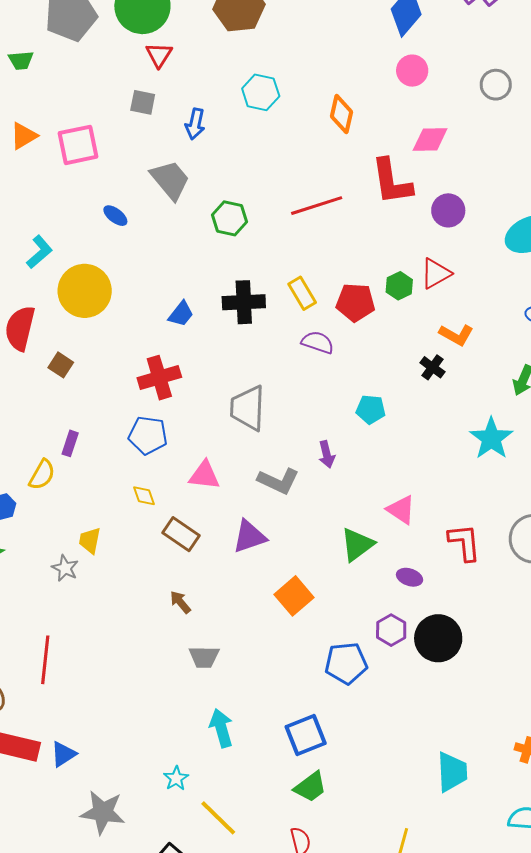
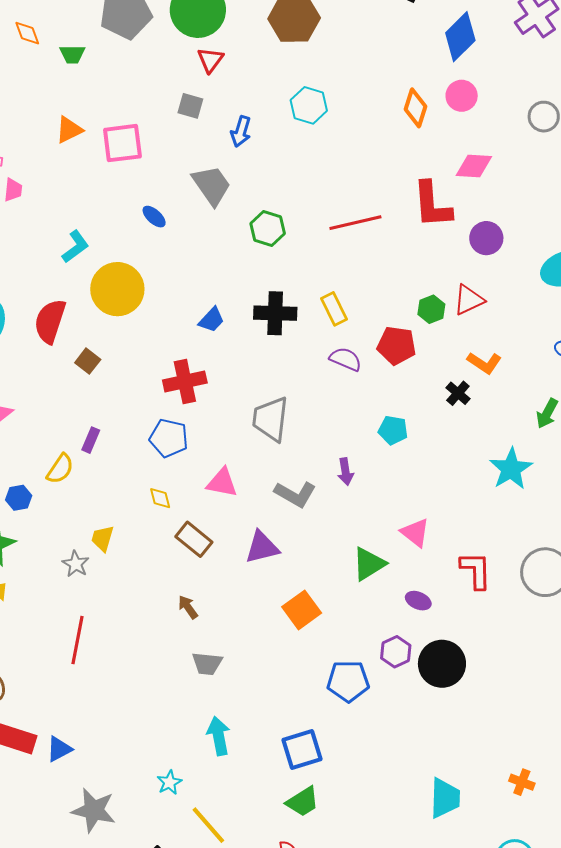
orange diamond: (342, 114) -> (415, 108), moved
red pentagon: (355, 302) -> (397, 346), moved
red line: (45, 660) -> (77, 640), moved

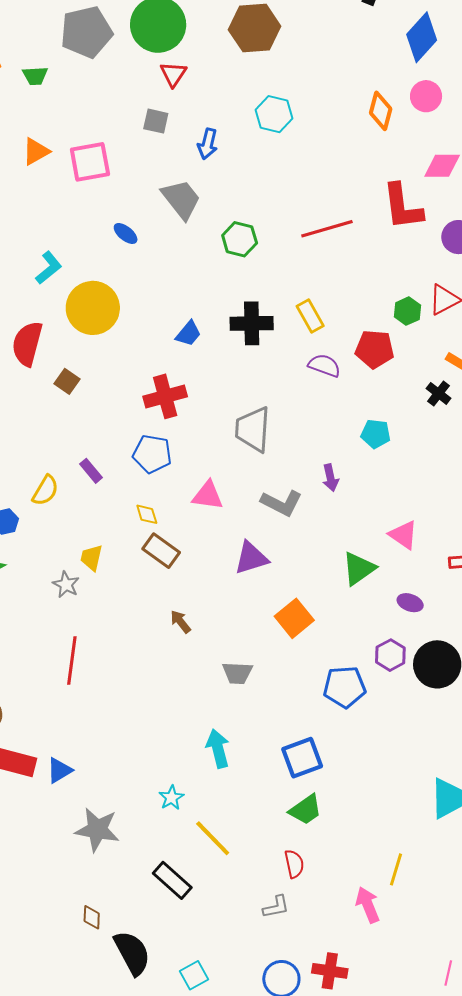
purple rectangle: (91, 440) -> (91, 471), moved, turned -60
brown rectangle: (194, 539) -> (161, 551), moved
gray trapezoid: (207, 664) -> (237, 673), moved

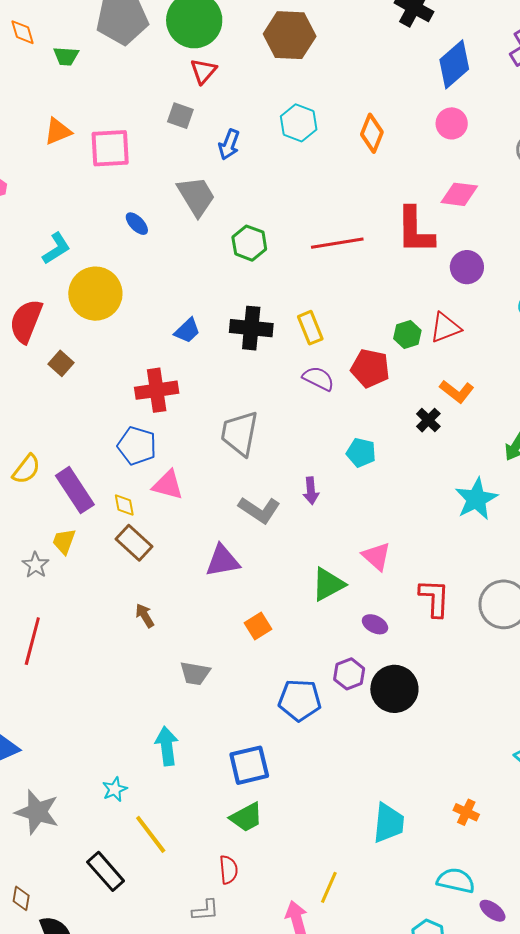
orange diamond: (381, 111) -> (372, 133), moved
purple rectangle: (91, 471) -> (75, 490), moved, size x1.8
pink triangle: (208, 495) -> (168, 485), moved
orange square: (294, 618) -> (258, 626), size x0.7

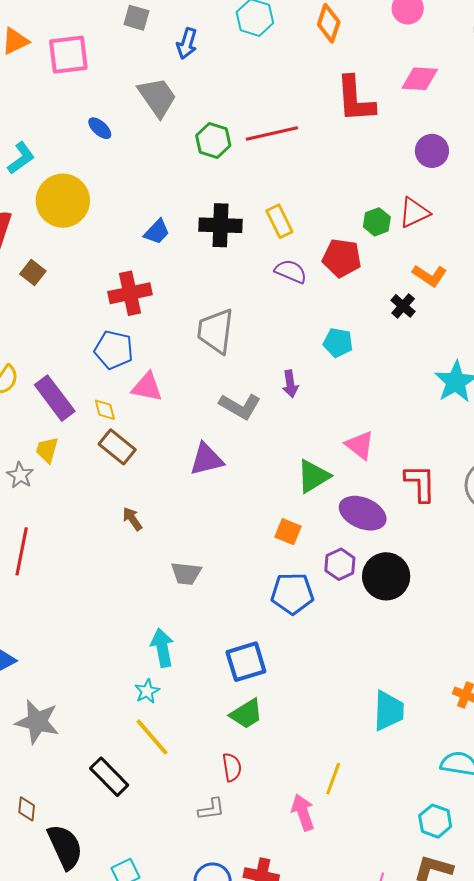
red L-shape: (415, 230) -> (355, 99), moved
red line: (337, 243) -> (272, 134), moved
purple ellipse: (375, 624) -> (363, 513), size x1.8
orange square: (258, 626) -> (288, 532), moved, turned -32
cyan star: (115, 789) -> (147, 691), moved

